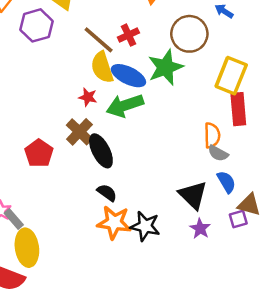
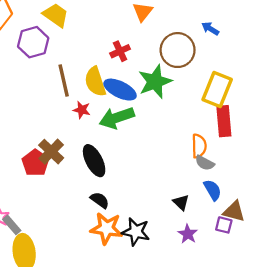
brown line: (99, 40) -> (64, 81), moved, turned 36
brown cross: (79, 132) -> (51, 152), moved
black triangle: (193, 195) -> (181, 202), size x0.6
purple square: (238, 219) -> (224, 225), turned 30

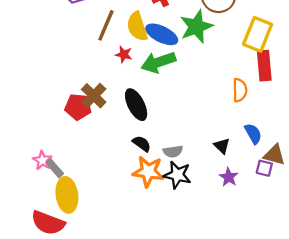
brown line: (64, 81) -> (106, 25), turned 36
red pentagon: (35, 163) -> (78, 107), turned -30
gray semicircle: (205, 163) -> (173, 151), moved, turned -36

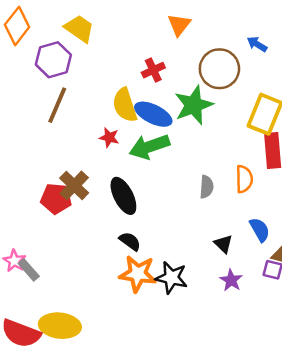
brown line: (106, 25) -> (57, 105), moved
gray semicircle: (173, 151) -> (206, 187), moved, turned -78
yellow ellipse: (67, 195) -> (60, 326), moved, turned -76

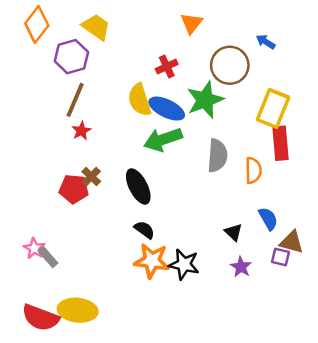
red star: (109, 138) -> (81, 131), moved, turned 30
brown cross: (74, 186) -> (91, 177), size x0.7
gray semicircle: (206, 187) -> (217, 156), moved, size x1.5

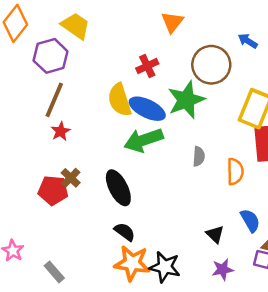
gray semicircle: (217, 156) -> (199, 156), size x0.6
gray rectangle: (48, 257) -> (54, 272), moved
purple star: (241, 267) -> (223, 269), turned 30

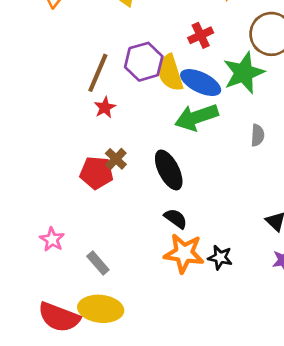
purple hexagon: (51, 56) -> (144, 62), moved
black star: (165, 267) -> (220, 257), size x0.7

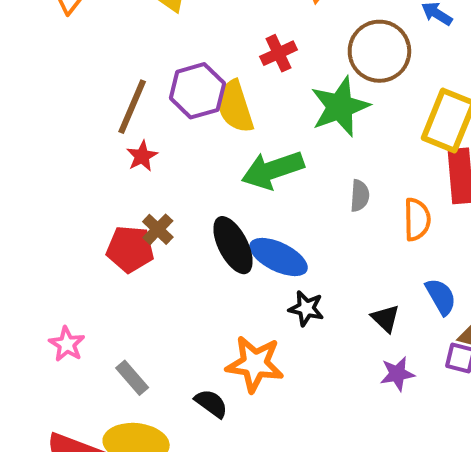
blue ellipse: (201, 83) -> (279, 257), moved
black semicircle: (176, 219) -> (211, 403), moved
black star: (220, 257) -> (306, 308), moved

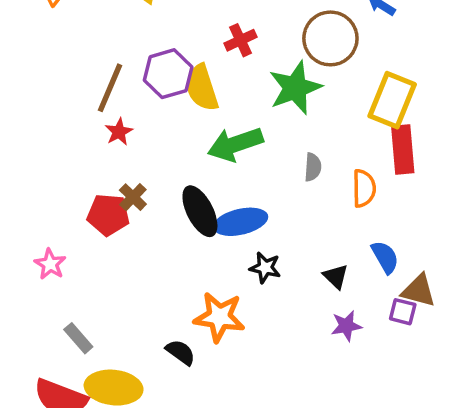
blue ellipse: (279, 257) -> (240, 222), turned -39
pink star: (67, 344) -> (50, 264), moved
gray rectangle: (132, 378) -> (78, 338), moved

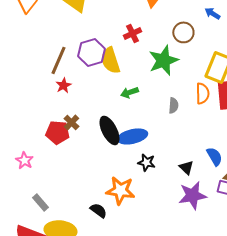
brown circle: (330, 38) -> (183, 32), size x0.7
green arrow: (235, 144) -> (129, 92), size x0.6
orange semicircle: (364, 188) -> (202, 93), moved
purple star: (346, 326) -> (192, 195), size x1.6

